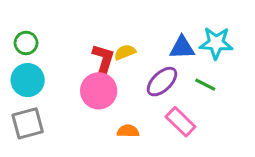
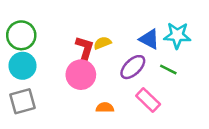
green circle: (26, 43) -> (21, 35), size x1.5
blue triangle: (182, 48) -> (149, 39), turned 30

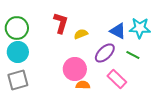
red L-shape: (85, 49) -> (61, 23), moved
pink circle: (81, 75) -> (75, 69), moved

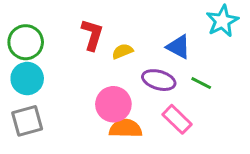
cyan star: (140, 28) -> (222, 21), moved, turned -30
purple ellipse: (105, 53) -> (159, 80), turned 60
orange semicircle: (83, 85) -> (125, 128), size x1.5

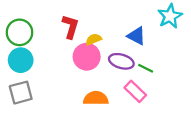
green line: (201, 83) -> (146, 68), moved
pink circle: (113, 104) -> (87, 57), moved

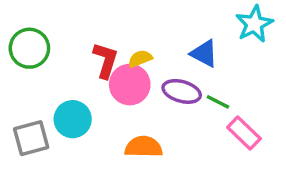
red L-shape: (70, 27) -> (106, 60), moved
cyan circle: (21, 60) -> (73, 119), moved
pink rectangle: (135, 91) -> (244, 133), moved

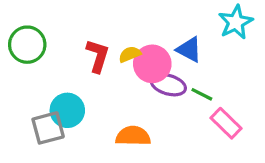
pink circle: (130, 85) -> (152, 64), moved
gray square: (31, 138) -> (48, 128), moved

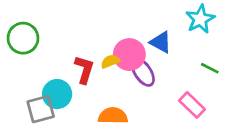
yellow semicircle: (130, 54) -> (110, 61), moved
red L-shape: (98, 56) -> (84, 70), moved
purple ellipse: (168, 85) -> (143, 72), turned 40
green line: (202, 94) -> (210, 68), moved

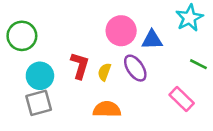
blue triangle: (161, 42) -> (152, 40), turned -30
pink circle: (129, 55) -> (121, 31), moved
yellow semicircle: (110, 61) -> (104, 72), moved, turned -48
cyan circle: (57, 94) -> (40, 76), moved

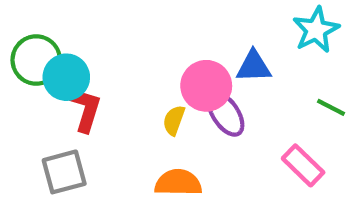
pink circle: (121, 31) -> (206, 86), moved
red L-shape: (80, 66) -> (86, 110), moved
cyan circle: (40, 76) -> (66, 77), moved

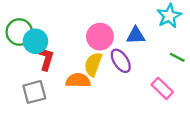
pink circle: (206, 86) -> (100, 37), moved
yellow semicircle: (174, 120) -> (93, 64), size x1.5
orange semicircle: (178, 183) -> (78, 80), moved

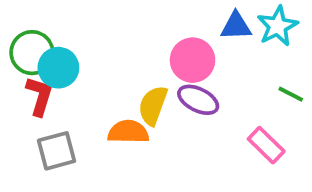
blue triangle: (136, 35) -> (236, 26), moved
pink circle: (100, 37) -> (193, 60), moved
red L-shape: (46, 58) -> (39, 96), moved
purple ellipse: (121, 61) -> (198, 100), turned -30

